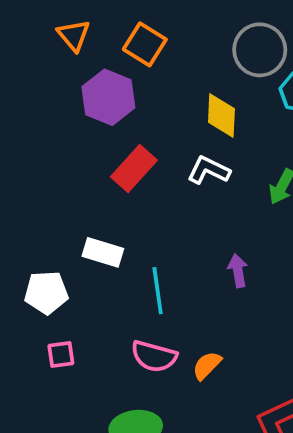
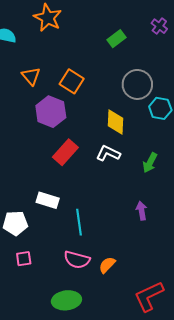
purple arrow: (238, 271) -> (142, 211), moved

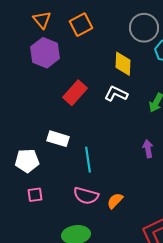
orange square: (72, 81) -> (81, 25), turned 30
purple hexagon: (51, 112) -> (45, 53), moved

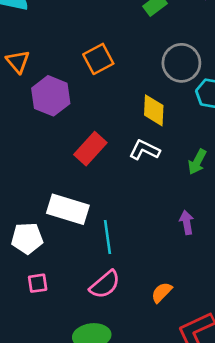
orange triangle: (42, 20) -> (18, 62), moved
white rectangle: (58, 139) -> (68, 209), size x1.4
pink semicircle: (86, 196) -> (105, 284), turned -55
orange semicircle: (115, 201) -> (162, 292), moved

